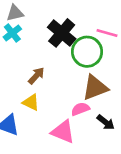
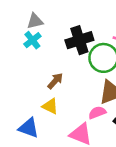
black cross: (62, 33) -> (79, 40), turned 32

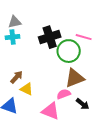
cyan cross: (32, 40) -> (13, 37), turned 32
brown arrow: (55, 81) -> (17, 77), moved

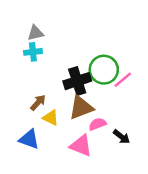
black cross: (50, 37) -> (77, 81), moved
pink line: (84, 37) -> (123, 80), moved, turned -56
brown triangle: (75, 78) -> (81, 108), moved

